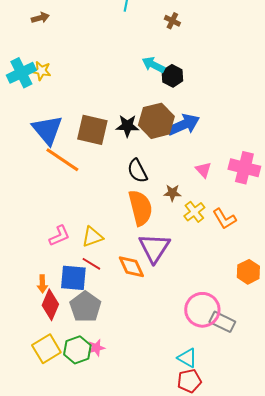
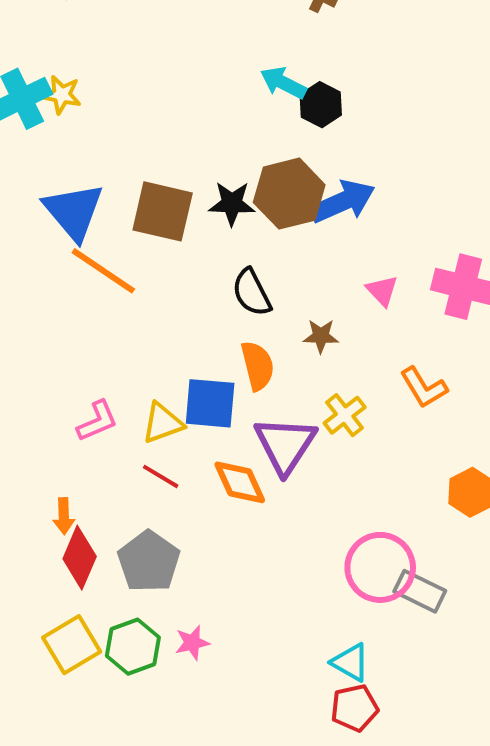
orange semicircle: (140, 208) -> (258, 366), size x0.7
yellow cross: (194, 212) -> (345, 415), moved
blue square: (73, 278) -> (210, 403), moved
pink star: (96, 348) -> (192, 643), moved

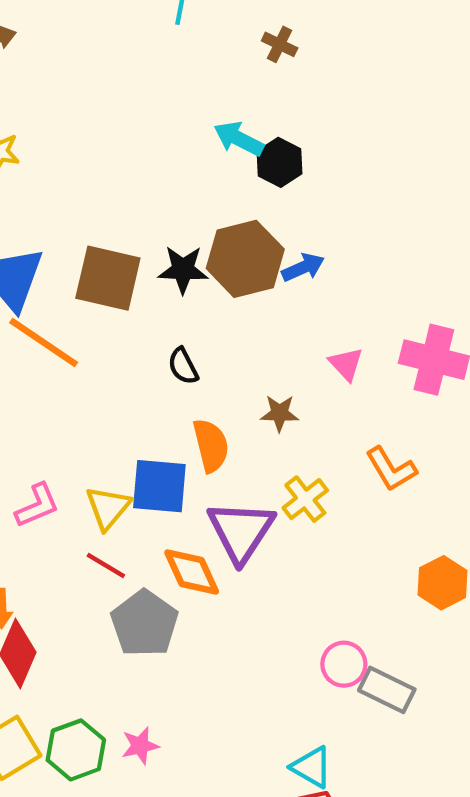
blue arrow: (343, 202) -> (303, 267), size x0.6
black semicircle: (252, 293) -> (183, 366), moved, size x0.7
yellow triangle: (163, 423) -> (108, 508), turned -30
gray pentagon: (149, 562) -> (144, 623), moved
pink circle: (380, 567) -> (344, 664), size x0.6

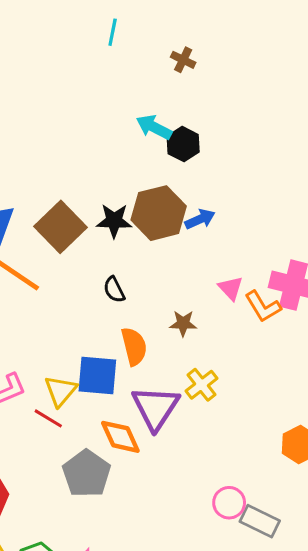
brown square: (108, 278) -> (61, 227), turned 33
orange L-shape: (391, 469) -> (263, 307), moved
red line: (106, 566) -> (48, 418), moved

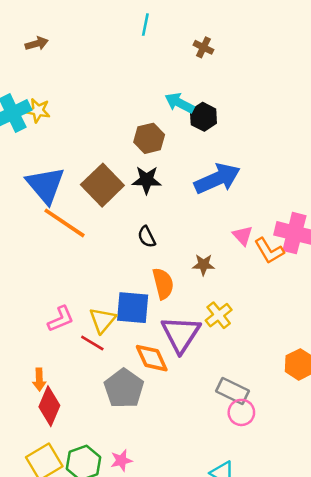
brown hexagon: (159, 213) -> (149, 138), moved, size x0.7
blue arrow: (200, 219) -> (217, 179), size x1.8
gray rectangle: (260, 521) -> (233, 391), moved

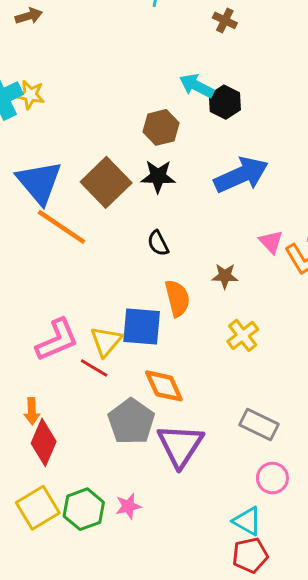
pink L-shape: (61, 319) -> (57, 340), size x1.4
purple triangle: (181, 334) -> (180, 445), moved
pink circle: (241, 412) -> (272, 478), moved

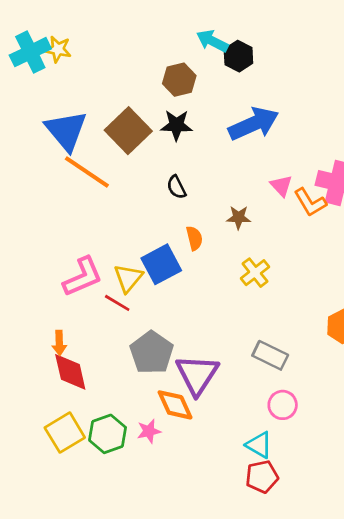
orange semicircle: (177, 298) -> (194, 238), size x0.7
blue square: (142, 326) -> (161, 264), turned -33
orange diamond: (164, 386) -> (175, 405), moved
red diamond: (44, 442) -> (70, 372), turned -36

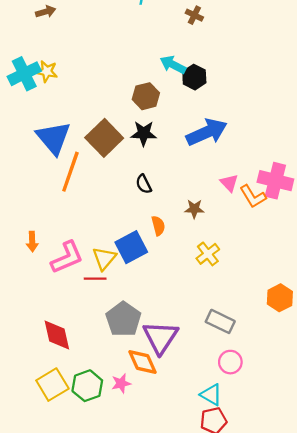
orange line: (87, 172) -> (70, 172), turned 75
red line: (117, 303) -> (95, 279), turned -30
orange arrow: (59, 343) -> (32, 241), moved

